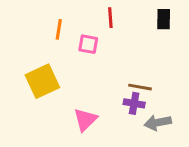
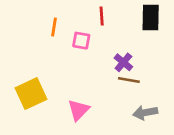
black rectangle: (164, 19) -> (151, 17), size x1.4
yellow square: (42, 81) -> (31, 94), moved
purple cross: (134, 103) -> (123, 62), moved, turned 30

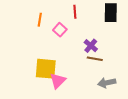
pink square: (81, 41) -> (60, 30), turned 32
yellow square: (31, 94) -> (46, 69), moved, turned 30

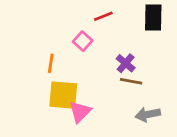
red line: (75, 12) -> (103, 16), turned 72
orange line: (40, 20) -> (51, 63), moved

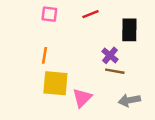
black rectangle: (153, 18) -> (129, 30), moved
pink square: (83, 41) -> (49, 14), moved, turned -35
pink triangle: (80, 112) -> (82, 98), moved

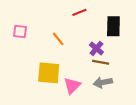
pink square: (49, 14) -> (20, 31), moved
orange line: (44, 55) -> (58, 39), moved, turned -48
gray arrow: (129, 100) -> (103, 82), moved

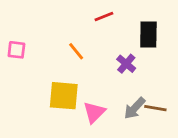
pink square: (20, 31) -> (16, 50), moved
brown line: (101, 62) -> (155, 108), moved
gray arrow: (103, 82) -> (135, 108), turned -36

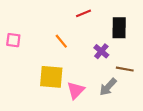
brown line: (155, 108) -> (125, 69), moved

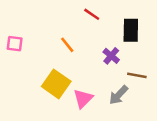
red line: (84, 13) -> (92, 14), turned 56
yellow square: (51, 77) -> (56, 84), turned 30

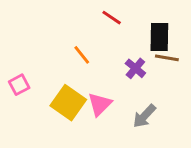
pink square: (15, 44) -> (19, 85), moved, turned -35
brown line: (137, 75) -> (167, 58), moved
pink triangle: (83, 99) -> (100, 104), moved

